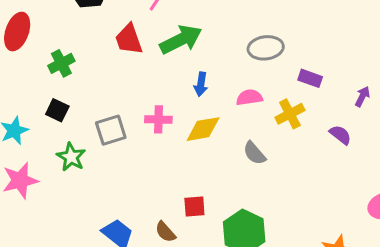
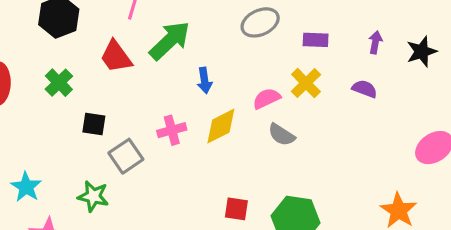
green cross: (61, 63) -> (59, 83), moved
pink semicircle: (249, 97) -> (267, 99), moved
black square: (57, 110) -> (94, 124), moved
red square: (194, 207) -> (236, 209), turned 30

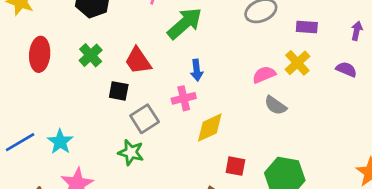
red trapezoid: (116, 57) -> (138, 61), moved
blue arrow: (204, 80) -> (197, 70), moved
yellow diamond: (221, 126) -> (210, 128), moved
green star: (93, 196) -> (131, 152), moved

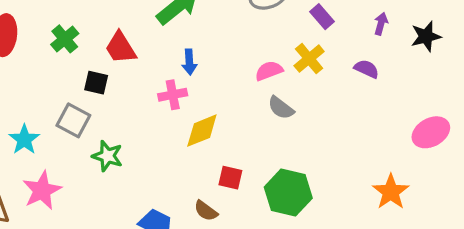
purple rectangle: (307, 27) -> (322, 17), turned 42
gray square: (145, 119) -> (73, 120), moved, turned -32

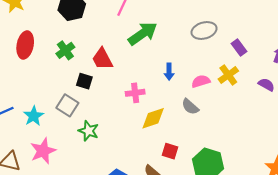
blue arrow: (189, 62) -> (169, 72), moved
gray semicircle: (281, 108) -> (190, 107), moved

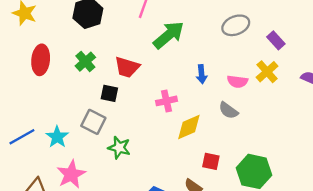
red trapezoid: (102, 59) -> (127, 67), turned -40
pink semicircle: (201, 81) -> (237, 81), turned -150

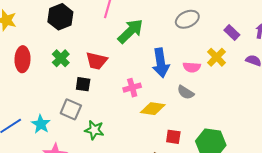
purple rectangle: (276, 40) -> (232, 33), moved
blue arrow: (202, 74) -> (161, 63), size x1.8
yellow diamond: (189, 127) -> (153, 109), turned 35

